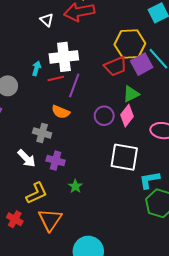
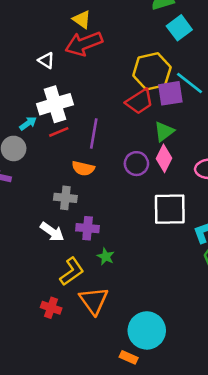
white cross: (64, 57) -> (55, 104), moved
purple square: (142, 64) -> (170, 93), turned 30
cyan arrow: (36, 68) -> (28, 123), moved, turned 48
red line: (56, 78) -> (59, 132), moved
green star: (75, 186) -> (106, 256), moved

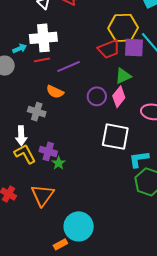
purple line: (94, 134) -> (69, 67), turned 45
purple cross: (88, 228) -> (48, 151), moved
white arrow: (52, 232) -> (21, 136), turned 42
yellow L-shape: (72, 271) -> (25, 154), moved, turned -95
orange rectangle: (129, 357) -> (60, 244), turned -64

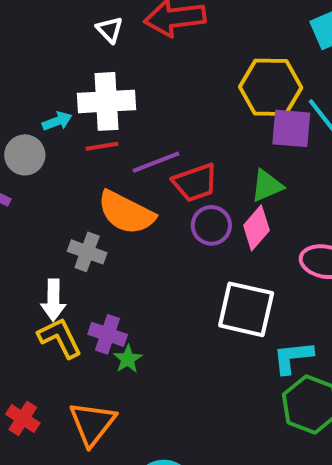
red trapezoid: (109, 49) -> (195, 183), moved
orange semicircle: (55, 92) -> (126, 213), size x1.6

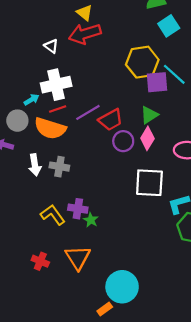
orange semicircle: (126, 213) -> (50, 128), moved
white arrow: (53, 300) -> (35, 165), moved

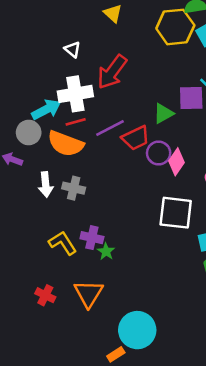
red arrow: (85, 34) -> (112, 72), moved, turned -40
yellow hexagon: (142, 62) -> (175, 27), moved
cyan arrow: (32, 100) -> (46, 109), size x1.6
green triangle: (149, 115) -> (163, 114), moved
purple circle: (123, 141) -> (159, 153), moved

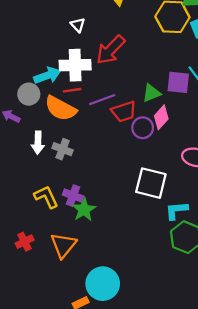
pink diamond: (176, 162) -> (161, 117), moved
green star: (106, 251) -> (84, 210), size x1.5
red cross: (45, 295) -> (25, 242), turned 30

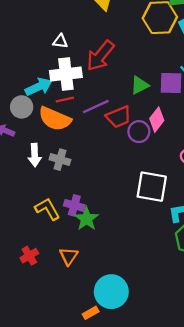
white triangle: (78, 25) -> (60, 41), moved, turned -35
green triangle: (152, 93) -> (140, 85), moved
orange triangle: (63, 245) -> (69, 256), size x0.7

